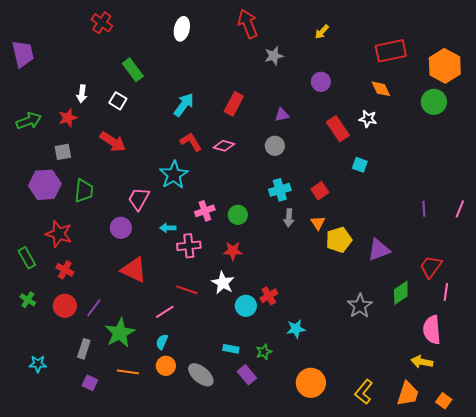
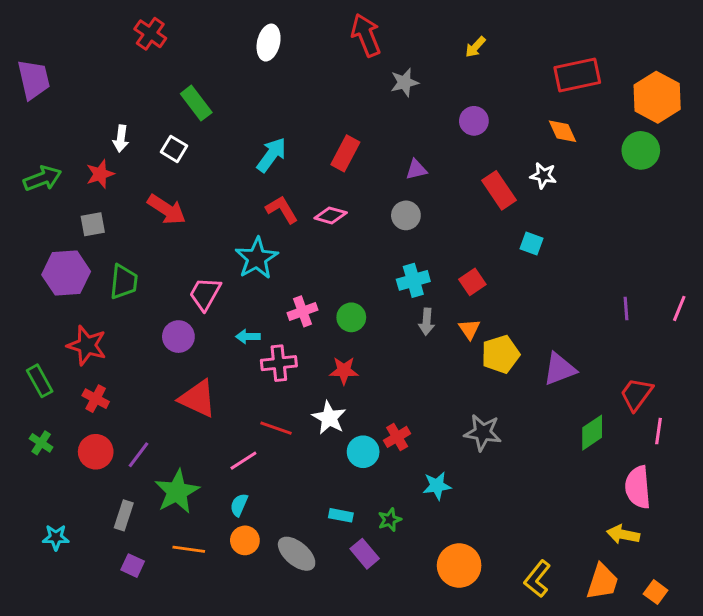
gray star: (360, 306) -> (483, 433), moved, turned -30

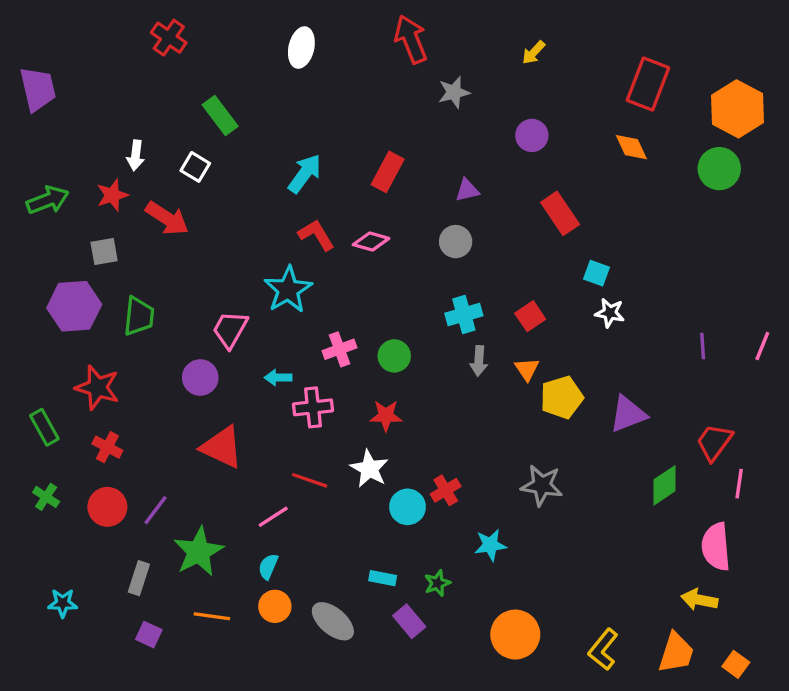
red rectangle: (577, 75) -> (648, 84), turned -57
white star: (543, 176) -> (610, 313), moved
red arrow: (167, 209) -> (167, 218), moved

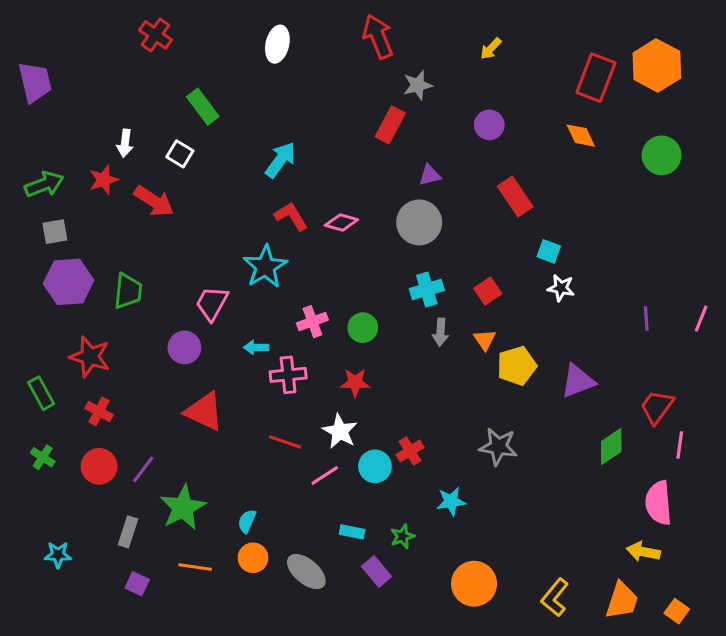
orange hexagon: (737, 109) -> (657, 65), moved
red rectangle: (388, 172) -> (390, 125), moved
gray circle: (456, 242) -> (419, 222), size x1.5
gray square: (104, 252) -> (55, 232), moved
pink line: (273, 517) -> (325, 475), moved

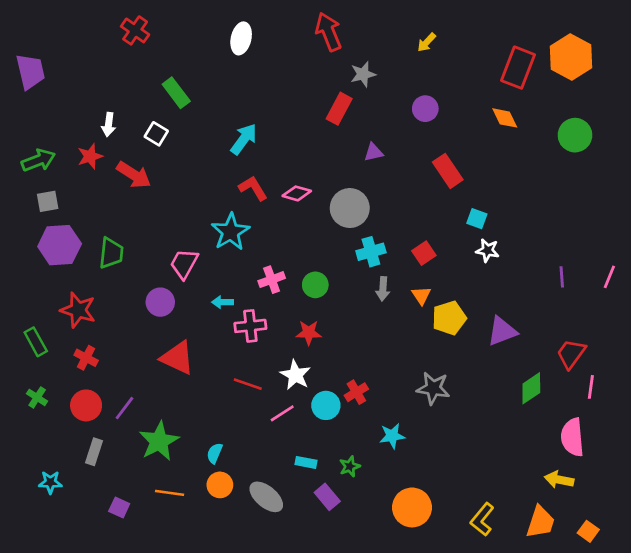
gray circle: (419, 222) -> (350, 208), moved
gray rectangle: (128, 532) -> (94, 452), moved

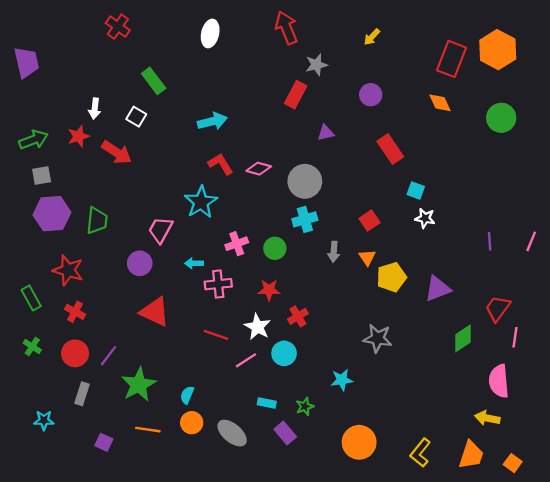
cyan arrow: (244, 139) -> (212, 121), turned 40
cyan cross: (371, 252) -> (305, 219), moved
red cross: (356, 392) -> (298, 316), moved

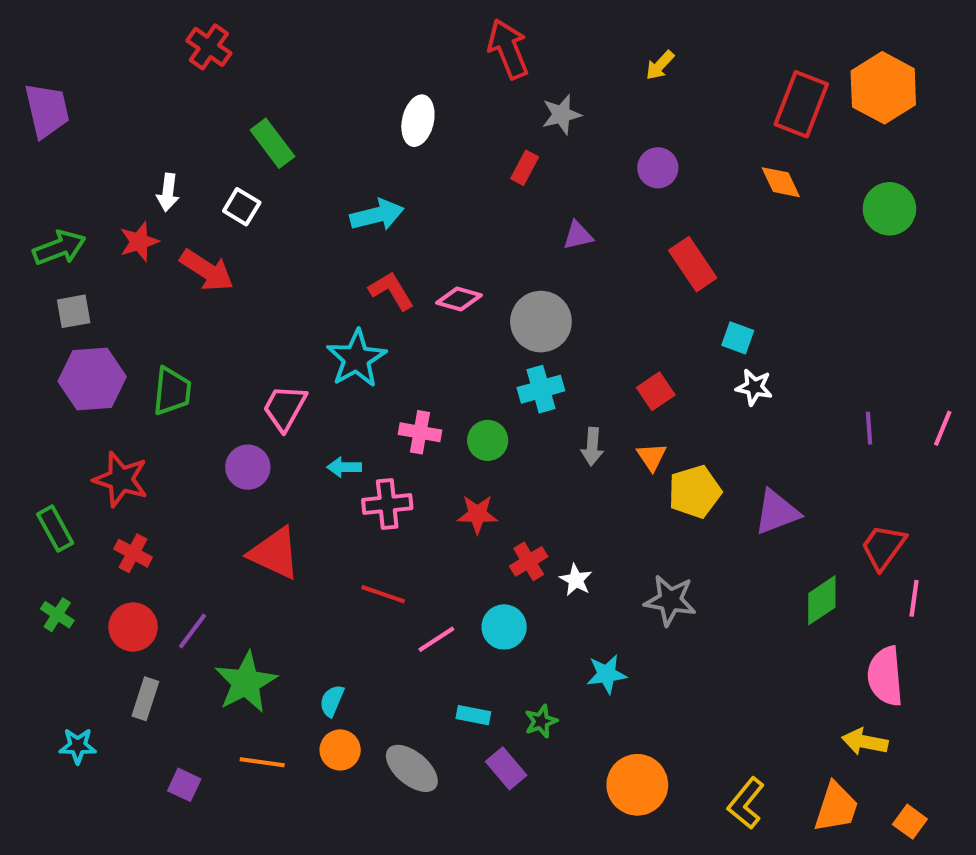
white ellipse: (210, 33) -> (418, 121), moved
red rectangle: (296, 95) -> (525, 168), size x0.7
pink cross: (237, 244) -> (420, 432), turned 30
white star: (257, 327) -> (576, 580), moved, size x0.7

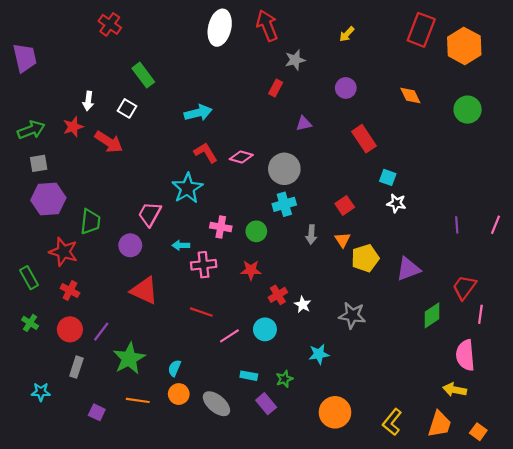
red rectangle: (801, 104) -> (421, 30), moved
white ellipse: (418, 121) -> (220, 28), moved, size x1.4
green trapezoid: (172, 391) -> (90, 222), moved

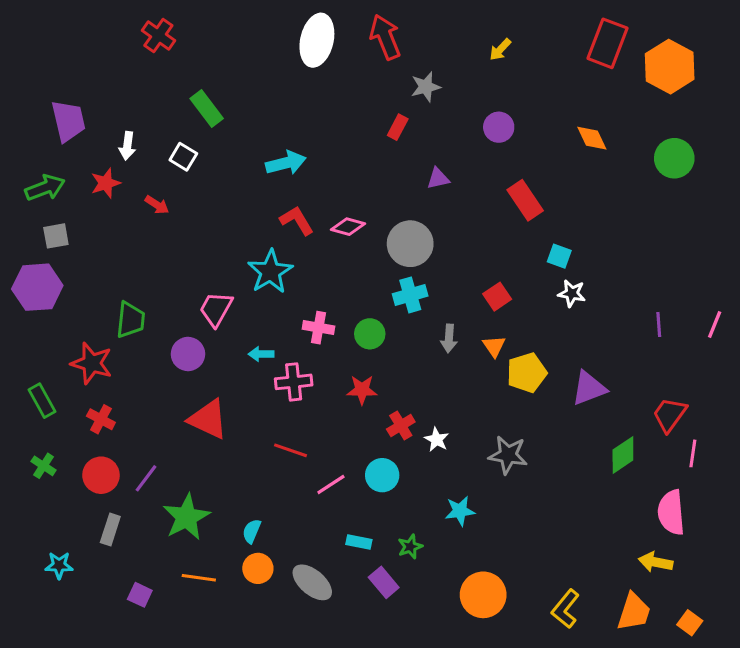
purple trapezoid: (25, 58) -> (68, 121), moved
red arrow: (109, 142) -> (157, 205), size x0.6
purple hexagon: (48, 199) -> (37, 287), moved

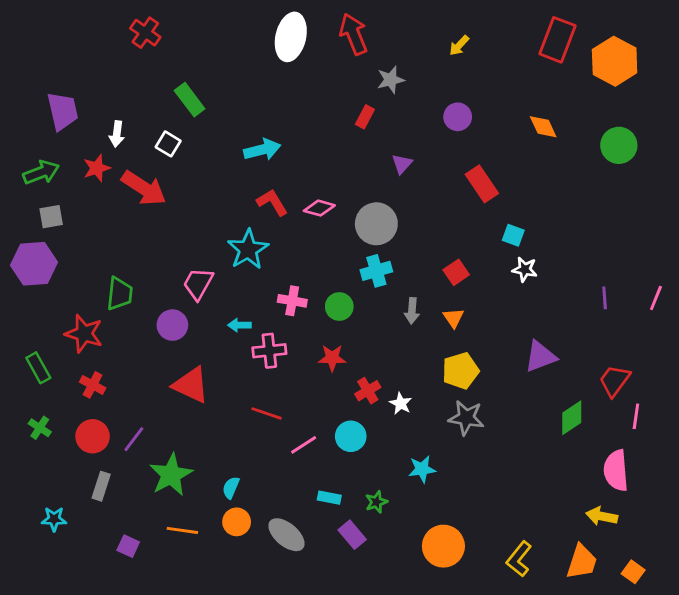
purple triangle: (438, 178) -> (402, 164), turned -35
red arrow: (157, 205) -> (144, 188), size x2.0
yellow pentagon: (527, 373) -> (461, 371), moved

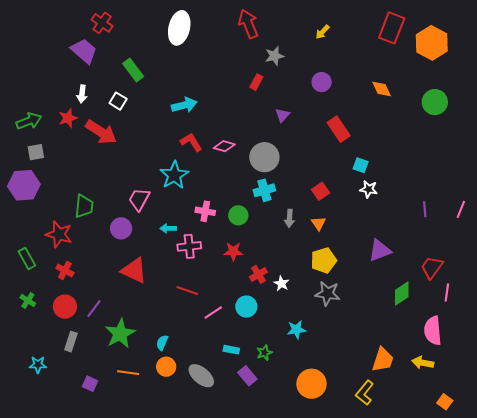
white ellipse: (291, 37) -> (179, 28), moved
purple trapezoid: (63, 111) -> (84, 51), moved, turned -36
orange trapezoid: (582, 562) -> (383, 360), moved

